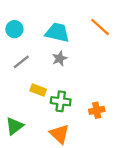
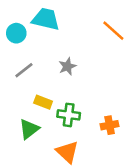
cyan trapezoid: (57, 33) -> (46, 19), moved
green triangle: (14, 126) -> (29, 129), moved

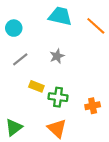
cyan trapezoid: (46, 19) -> (60, 16), moved
green triangle: (29, 129) -> (14, 127), moved

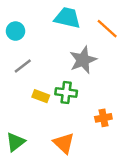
gray star: (57, 56) -> (83, 60), moved, size x1.6
green cross: (58, 97) -> (66, 93), moved

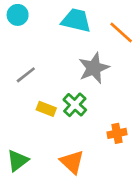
cyan circle: (15, 31) -> (18, 15), moved
green cross: (66, 93) -> (75, 105), turned 35

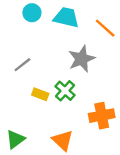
cyan circle: (18, 15) -> (32, 13), moved
orange cross: (117, 133) -> (102, 116), size x1.5

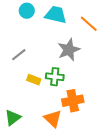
green cross: (65, 91) -> (55, 77), turned -36
orange cross: (102, 116) -> (73, 101), moved

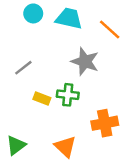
gray star: (69, 50) -> (85, 62), turned -30
orange cross: (73, 101) -> (105, 123), moved

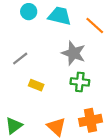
green cross: (68, 95) -> (80, 82), moved
orange cross: (105, 123) -> (91, 120), moved

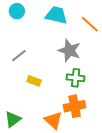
cyan circle: (29, 12) -> (17, 11), moved
orange cross: (91, 120) -> (75, 106), moved

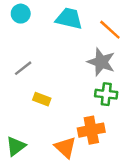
gray star: (69, 51) -> (101, 62), moved
green cross: (76, 78) -> (106, 94), moved

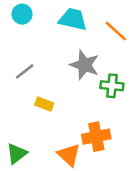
gray star: (101, 62) -> (85, 65), moved
green cross: (106, 94) -> (112, 86), moved

